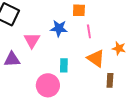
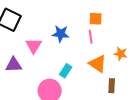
orange square: (79, 10) -> (96, 19), moved
cyan rectangle: (64, 65) -> (66, 71), turned 32

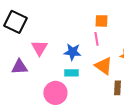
blue star: (61, 34) -> (72, 52), moved
cyan rectangle: (66, 71) -> (71, 73), turned 56

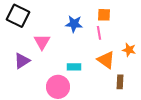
blue star: (72, 52) -> (74, 24), moved
purple triangle: (19, 67) -> (22, 61), turned -30

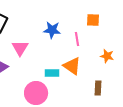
orange square: (104, 15) -> (93, 20), moved
orange triangle: (106, 60) -> (72, 66), moved

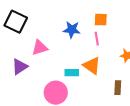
orange square: (93, 20) -> (101, 20), moved
pink triangle: (20, 48) -> (40, 48), turned 42

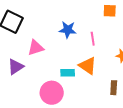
orange square: (101, 20) -> (110, 11), moved

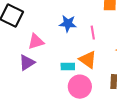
purple triangle: (16, 67) -> (27, 63), moved
pink circle: (52, 93) -> (80, 87), moved

